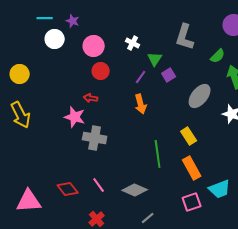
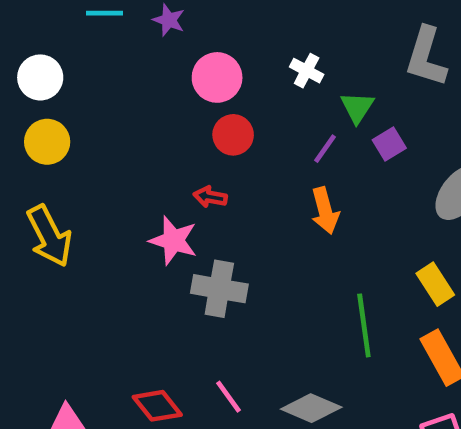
white circle: (55, 39) -> (40, 77), moved

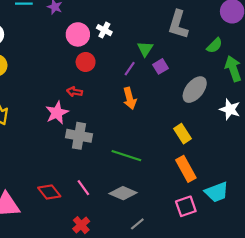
white cross: (307, 71) -> (104, 30), moved
pink star: (173, 240) -> (57, 113), turned 30
green line: (364, 325) -> (126, 156), moved, turned -64

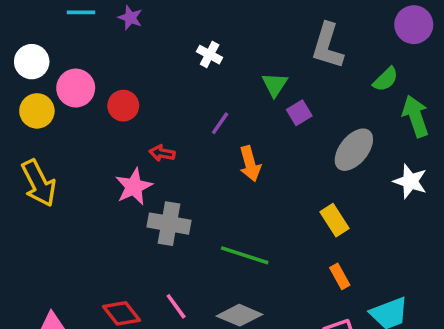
pink circle: (78, 34) -> (76, 88), moved
red circle: (86, 62) -> (123, 106), moved
purple line: (130, 69) -> (220, 123), moved
orange rectangle: (186, 169) -> (340, 276), size x0.6

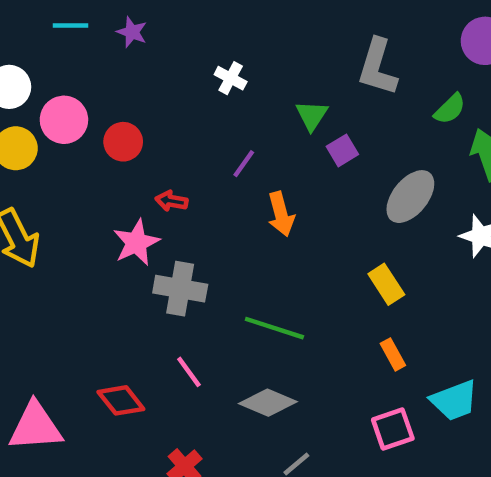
pink line: (176, 306) -> (189, 372), moved

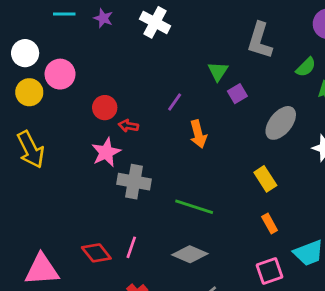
white cross: (231, 78) -> (155, 22), moved, size x1.5
red circle: (123, 142) -> (105, 108), moved
pink line: (189, 372) -> (131, 247), moved, turned 55

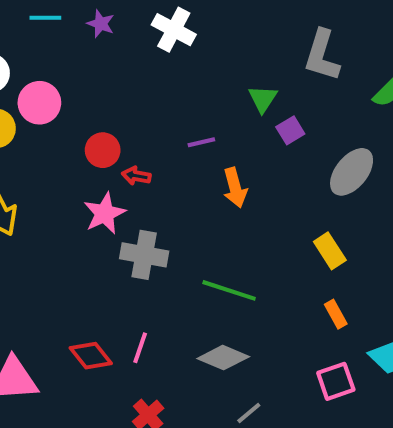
purple line: (175, 102) -> (201, 142), turned 42

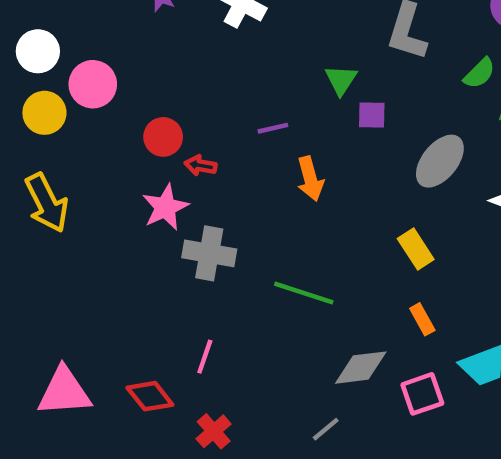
purple square: (290, 130) -> (372, 115), turned 32
red diamond: (91, 356) -> (150, 396), moved
gray diamond: (223, 358) -> (361, 368), moved, turned -30

